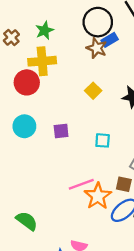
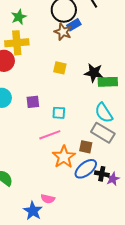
yellow square: (93, 91) -> (60, 68), turned -32
cyan square: (103, 140) -> (59, 113), moved
pink line: (81, 184) -> (50, 135), moved

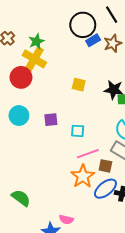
green star: (19, 17) -> (36, 41), moved
brown star: (63, 32) -> (113, 43), moved, turned 30
yellow cross: (17, 43) -> (34, 59), turned 35
pink line: (50, 135) -> (88, 154), moved

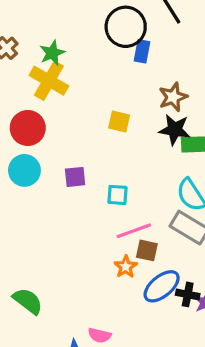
blue rectangle: (93, 40) -> (142, 51), turned -48
brown star: (113, 43) -> (173, 97), moved
red circle: (21, 77) -> (28, 128), moved
brown square: (105, 166) -> (147, 250), moved
orange star: (83, 176) -> (126, 267), size x0.6

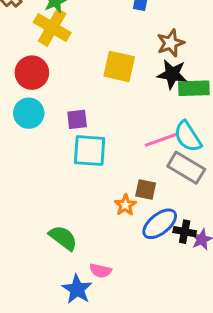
yellow square: (119, 121) -> (119, 66), size x1.5
cyan square: (117, 195) -> (90, 151), moved, size x1.6
pink line: (134, 231) -> (161, 140), moved
green semicircle: (28, 301) -> (63, 238), moved

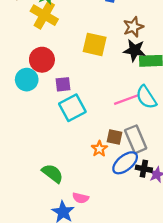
red circle: (32, 73) -> (42, 60), moved
cyan square: (90, 151) -> (72, 108), turned -32
gray rectangle: (186, 168) -> (136, 139), moved, turned 36

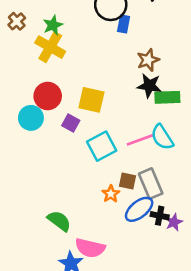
yellow square: (95, 44) -> (91, 100), moved
purple square: (63, 84) -> (71, 123), turned 35
cyan square: (72, 108) -> (102, 146), moved
pink semicircle: (81, 198) -> (90, 248), size x1.6

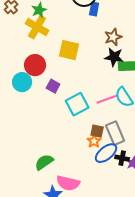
yellow square: (91, 100) -> (69, 50), moved
orange star: (111, 194) -> (94, 141), moved
green semicircle: (59, 221) -> (44, 162), turned -72

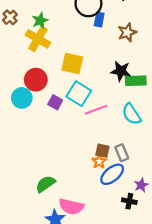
brown star: (113, 37) -> (127, 32), moved
pink line: (107, 99) -> (96, 110), moved
cyan square: (77, 104) -> (79, 94), moved, turned -30
gray rectangle: (115, 133) -> (122, 153), size x0.7
black cross: (122, 158) -> (129, 201), moved

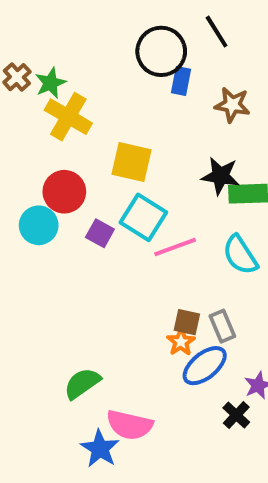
green star: (40, 21) -> (51, 83), moved
brown star: (127, 32) -> (232, 105), turned 30
black cross: (129, 201) -> (236, 415), turned 32

